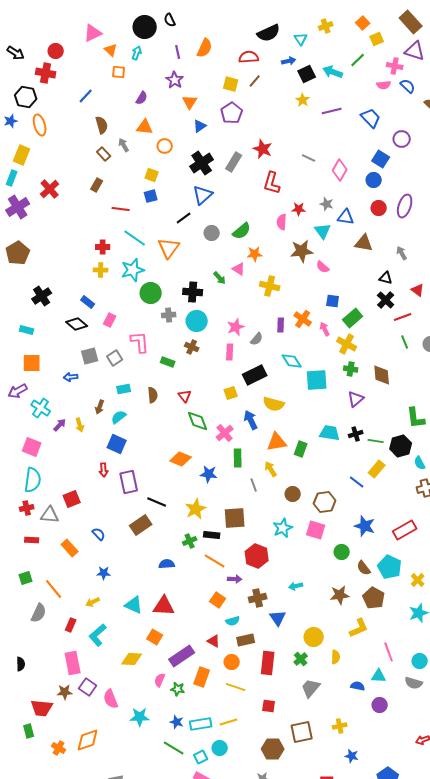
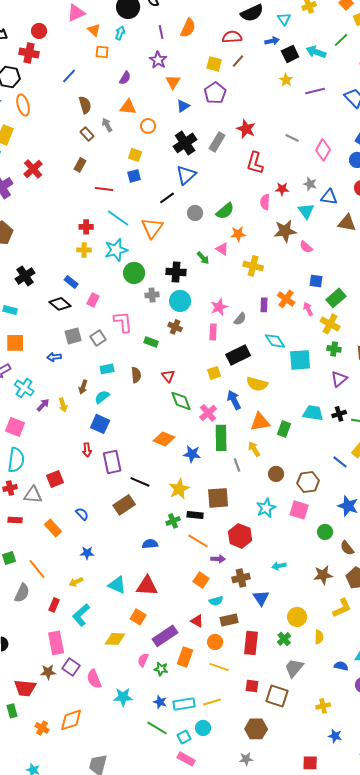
green rectangle: (238, 458) -> (221, 438), size x1.4
brown square: (302, 732) -> (277, 696), moved, turned 30

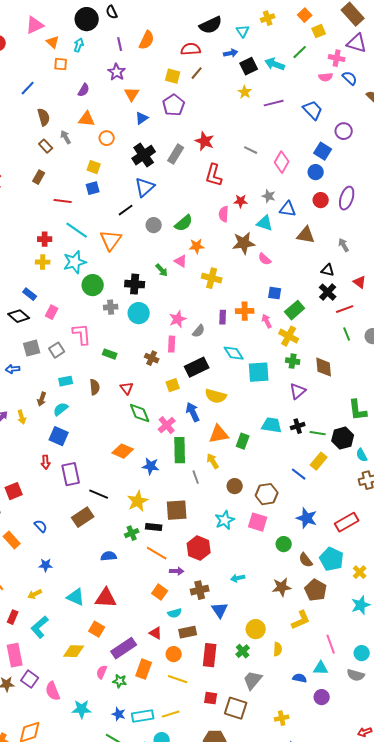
cyan triangle: (306, 211) -> (265, 223), turned -36
orange cross: (286, 299) -> (245, 311), turned -36
brown cross: (175, 327) -> (152, 358), moved

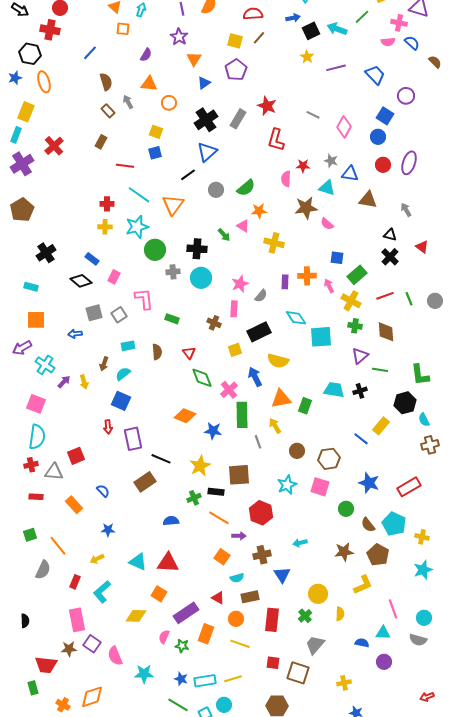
red line: (345, 309) -> (385, 296), moved
green line: (318, 433) -> (380, 370), moved
yellow cross: (360, 572) -> (422, 537), turned -32

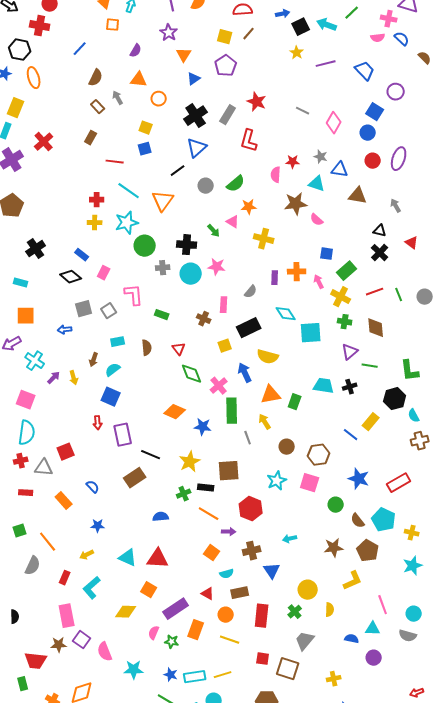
brown semicircle: (106, 82) -> (96, 78), turned 42
red L-shape: (276, 140) -> (249, 141), moved
pink star: (240, 284) -> (217, 267), moved, turned 30

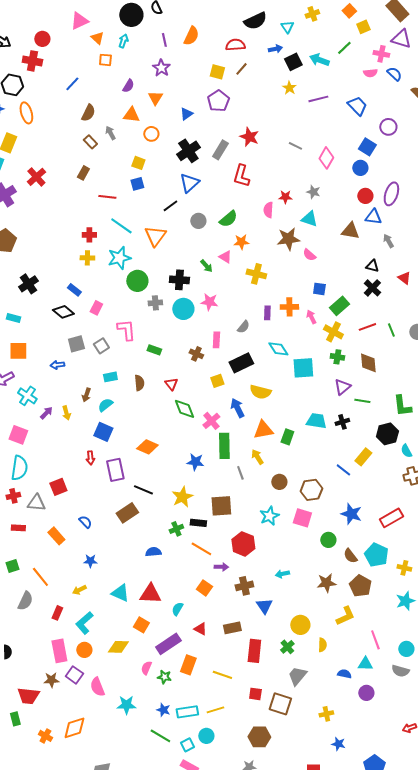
orange triangle: (184, 55) -> (155, 98), moved
blue triangle: (340, 170) -> (373, 217), moved
orange diamond: (175, 412) -> (147, 447), moved
cyan semicircle: (227, 574) -> (177, 609), moved, turned 136
orange circle: (226, 615) -> (84, 650), moved

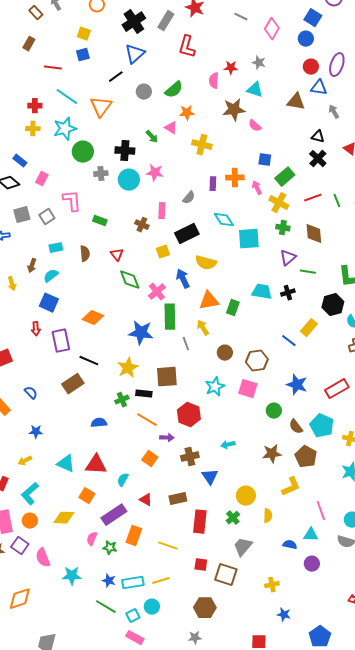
blue star: (195, 462) -> (141, 333), size x1.4

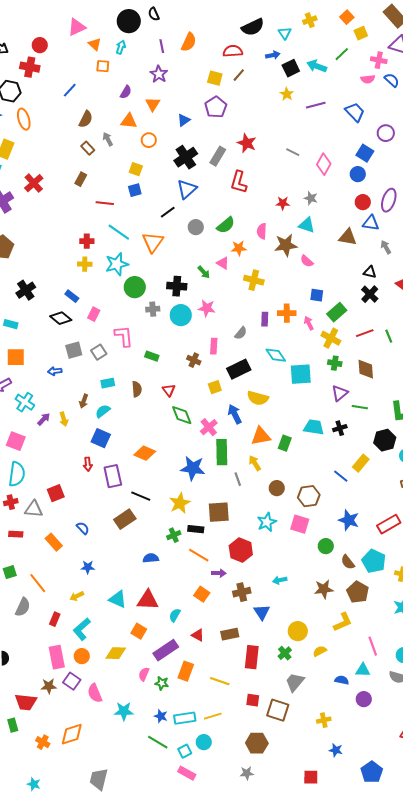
pink semicircle: (214, 81) -> (262, 231), moved
yellow semicircle: (268, 516) -> (320, 651), turned -120

